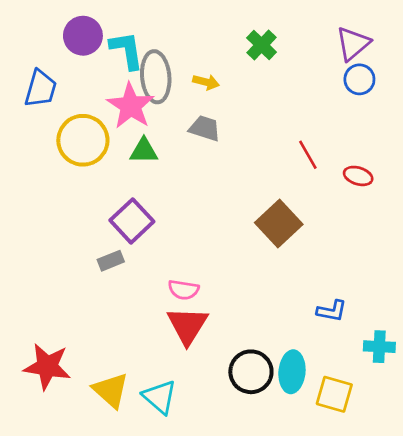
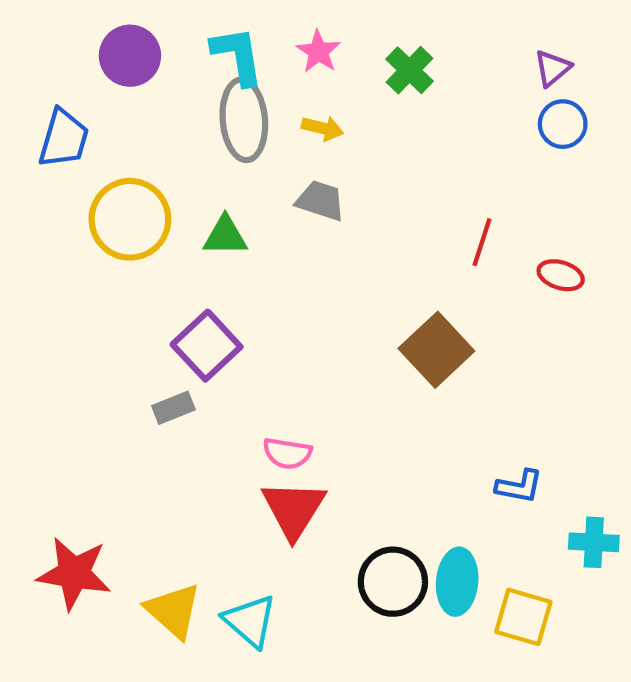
purple triangle: (353, 44) -> (552, 68), size x0.7
cyan L-shape: (127, 50) -> (238, 56), moved
pink star: (131, 106) -> (318, 52), moved, size x0.6
red line: (308, 155) -> (482, 242), turned 48

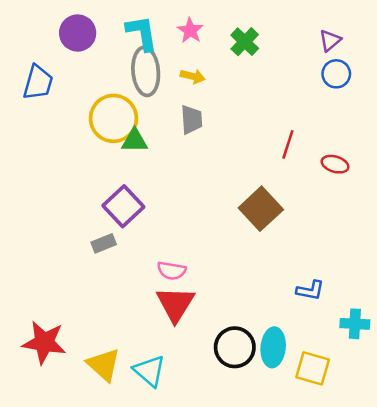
gray trapezoid: (320, 201) -> (191, 120), turned 68
yellow circle: (130, 219) -> (113, 118), moved

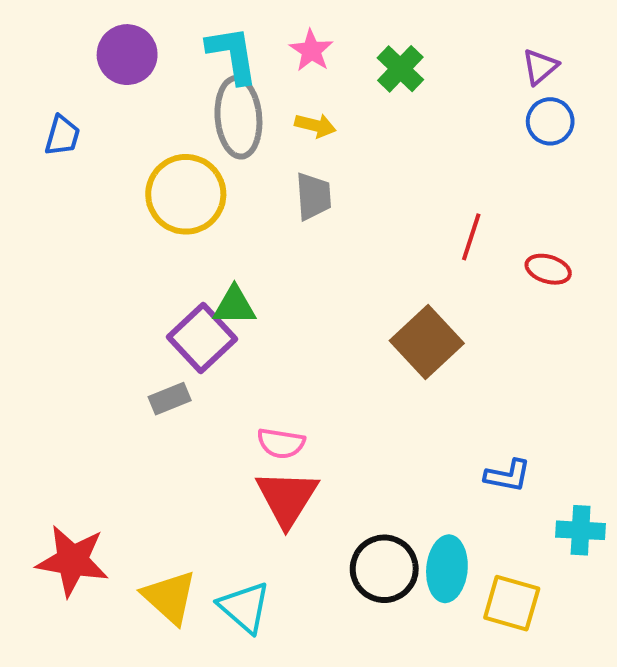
blue trapezoid: (38, 82) -> (62, 136), size x0.7
green triangle: (135, 141) -> (234, 306), moved

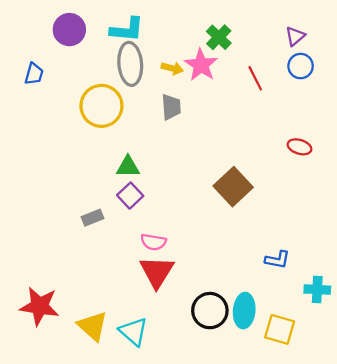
pink star: (311, 51) -> (201, 65), moved, size x1.4
cyan L-shape: (232, 55) -> (127, 30), turned 104
red line: (471, 237) -> (255, 78), moved, turned -45
purple square: (202, 338) -> (130, 196), moved, size x0.7

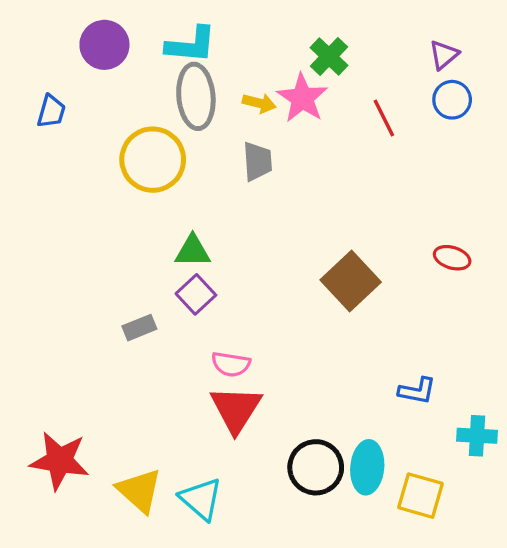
red ellipse: (299, 147) -> (452, 258), moved

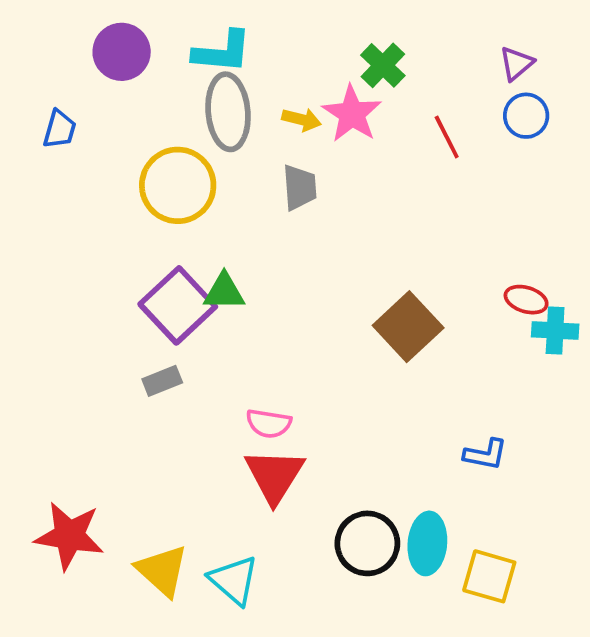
purple square: (196, 294) -> (178, 305), moved, size x1.6
cyan cross: (477, 436) -> (555, 331), moved

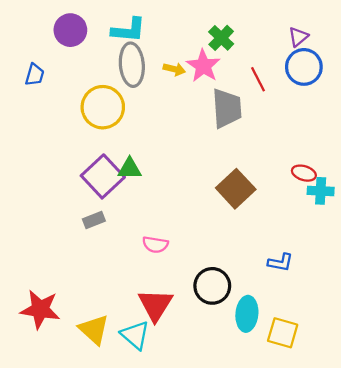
blue circle: (526, 116) -> (304, 67), size x1.4
gray trapezoid: (300, 187) -> (227, 108), moved, size x1.5
red triangle: (274, 476) -> (155, 305), moved
black circle: (367, 543) -> (212, 286), moved

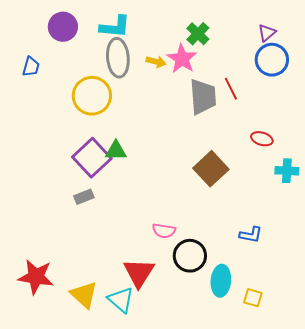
red line: (258, 79) -> (231, 89), moved
red ellipse: (304, 173) -> (262, 139), moved
pink semicircle: (155, 245) -> (164, 231), moved
yellow square: (283, 333) -> (253, 298), size x0.7

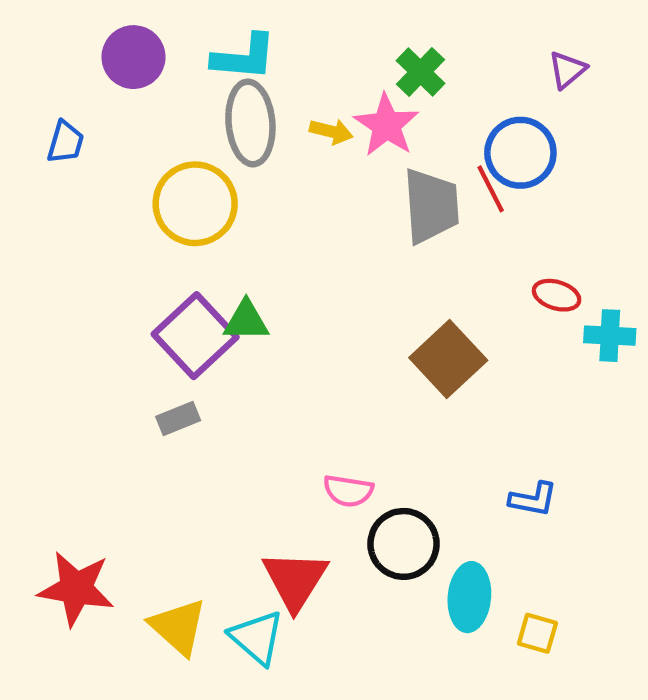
blue circle: (272, 60) -> (520, 153), moved
cyan cross: (287, 171) -> (610, 336), moved

